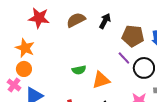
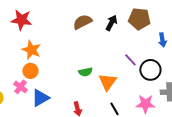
red star: (39, 18) -> (21, 20), moved
brown pentagon: (133, 36) -> (139, 19), moved
orange triangle: (101, 80) -> (107, 82), turned -36

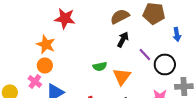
red star: (21, 20) -> (65, 18), moved
brown semicircle: (82, 22) -> (120, 16), moved
black arrow: (111, 23) -> (123, 39), moved

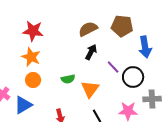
blue arrow: (177, 34) -> (145, 47), size x1.5
orange star: (46, 44) -> (31, 57), moved
orange circle: (45, 65) -> (33, 80), moved

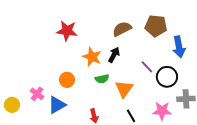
black arrow: (91, 52) -> (114, 55), moved
orange star: (31, 57) -> (92, 57), moved

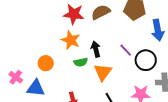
red star: (67, 31) -> (74, 14), moved
black arrow: (114, 55) -> (96, 49), moved, turned -42
blue triangle: (57, 105) -> (36, 88), turned 36

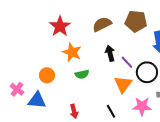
red star: (74, 14) -> (60, 26), moved, turned 30
black arrow: (96, 49) -> (110, 53), moved
orange triangle: (103, 72) -> (123, 84), moved

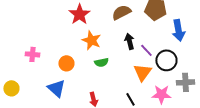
pink cross: (17, 89) -> (32, 54), moved, turned -32
blue triangle: (37, 100) -> (56, 88), turned 36

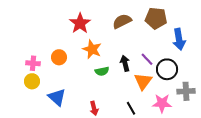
black arrow: (129, 41) -> (125, 63), moved
orange circle: (66, 63) -> (59, 57), moved
yellow circle: (11, 88) -> (32, 81), moved

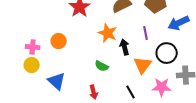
blue arrow: (179, 39) -> (179, 23), turned 75
orange star: (92, 49) -> (108, 33), moved
purple line: (147, 59) -> (146, 33), moved, turned 32
green semicircle: (102, 71) -> (102, 66), moved, turned 40

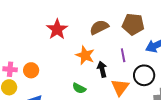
orange circle: (59, 41) -> (31, 70), moved

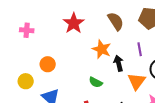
brown semicircle: (99, 27) -> (116, 21), turned 84
pink cross: (10, 69) -> (27, 30), moved

